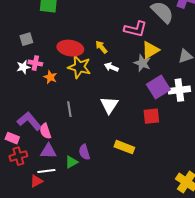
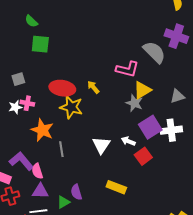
white arrow: (111, 67) -> (128, 141), moved
orange star: (50, 77) -> (42, 130), moved, size x1.6
red square: (151, 116) -> (143, 156), turned -30

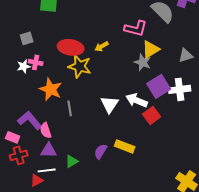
yellow arrow: (93, 87) -> (102, 46), turned -80
white arrow: (128, 141) -> (137, 100), size x1.5
purple semicircle: (76, 192) -> (101, 151), moved, turned 49

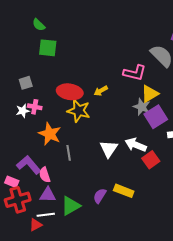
purple square: (159, 86) -> (156, 117), moved
red cross: (19, 155) -> (18, 200), size x1.4
green triangle: (72, 161) -> (71, 206), size x1.5

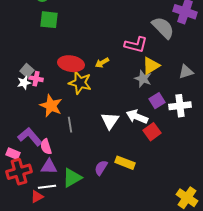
gray square: (26, 83) -> (27, 71), moved, turned -32
purple square: (156, 117) -> (157, 101), moved, size x0.7

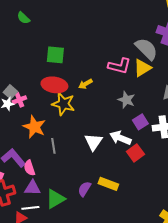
green square: (49, 20) -> (55, 55), moved
yellow triangle: (151, 66) -> (142, 68), moved
pink cross: (36, 79) -> (19, 100), turned -32

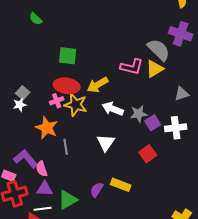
yellow arrow: (85, 84) -> (98, 85), size x1.5
pink cross: (19, 100) -> (57, 101), moved
gray star: (126, 100) -> (139, 114), moved, turned -30
white arrow: (120, 138) -> (113, 109), moved

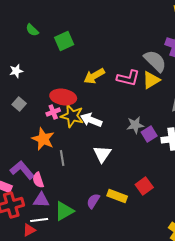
green square: (68, 56) -> (64, 41), moved, turned -30
yellow arrow: (98, 85) -> (94, 76), moved
white star: (20, 105) -> (16, 71), moved
white arrow: (113, 109) -> (91, 120), moved
red square: (148, 154) -> (144, 186), moved

